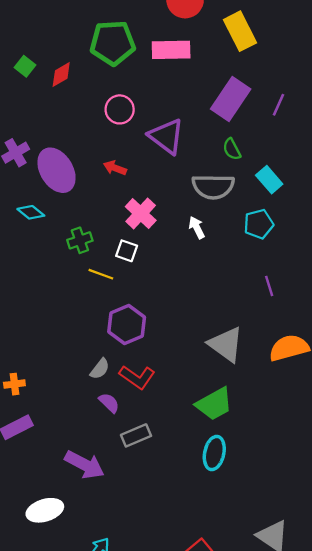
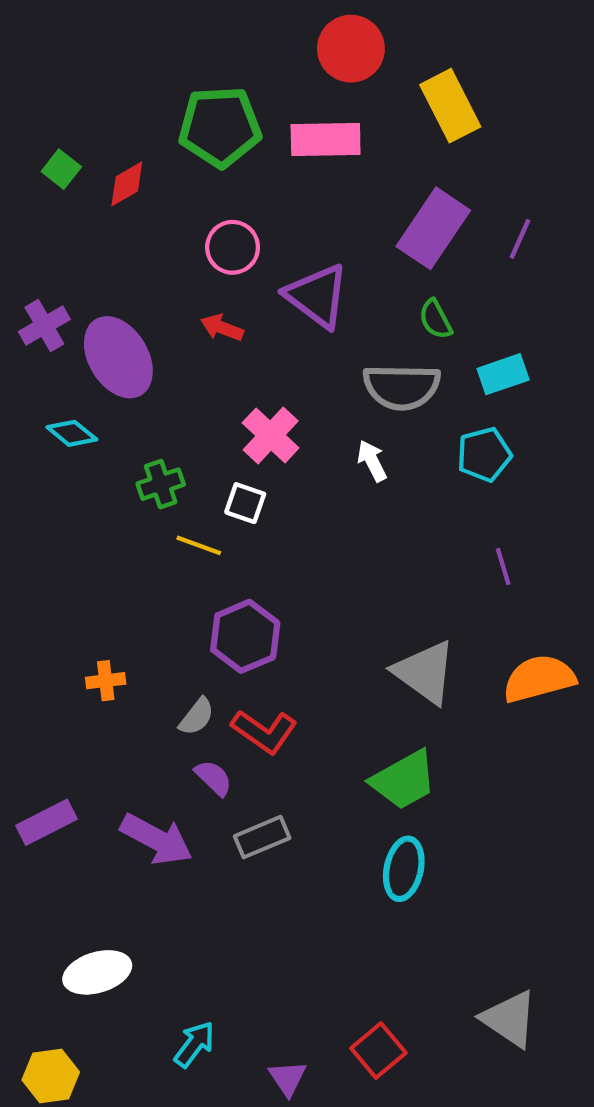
red arrow: (115, 168) -> (222, 328), moved
cyan rectangle: (269, 180) -> (503, 374), turned -68
orange cross: (14, 384) -> (106, 681), moved
purple arrow: (85, 465) -> (156, 839), moved

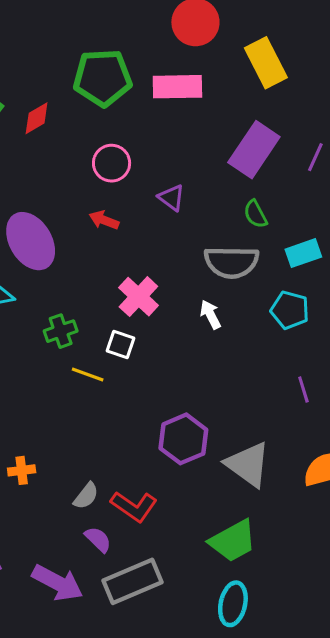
purple triangle: (317, 296) -> (171, 198), size x0.6
cyan pentagon: (484, 454) -> (290, 310), turned 30
purple hexagon: (245, 636) -> (183, 439), moved
gray rectangle: (262, 837) -> (133, 581), size x1.5

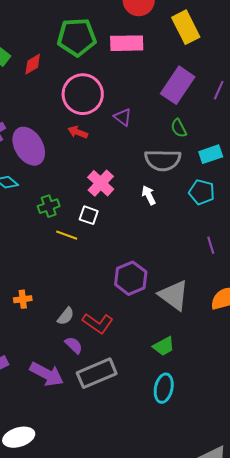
pink circle: (112, 163) -> (83, 94), size x1.6
green trapezoid: (233, 541) -> (164, 346), size x0.7

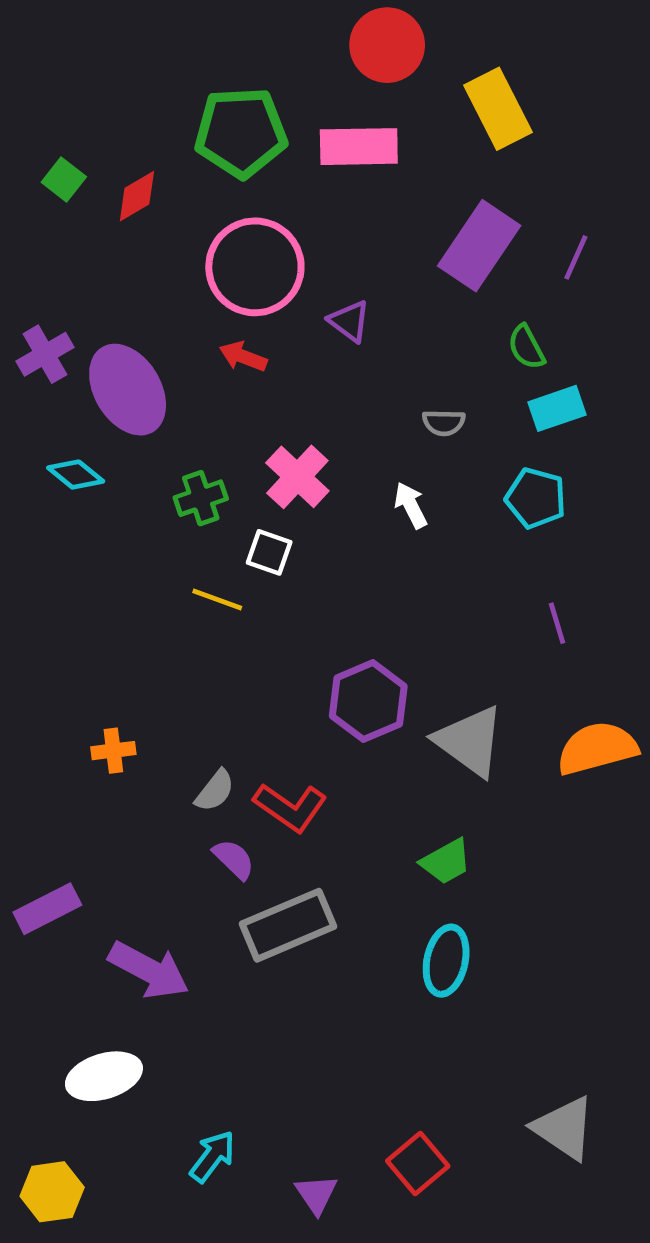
green semicircle: (179, 128) -> (526, 347), moved
gray semicircle: (163, 160) -> (444, 423), size x0.5
green cross: (49, 206) -> (201, 498), moved
purple arrow: (47, 374) -> (149, 970), moved

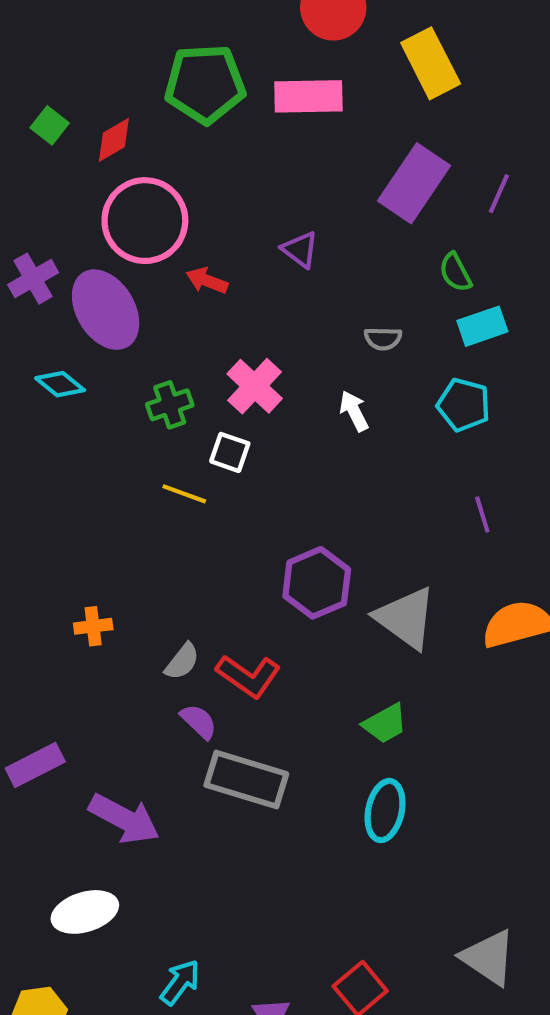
pink circle: (255, 267) -> (145, 221), moved
gray rectangle: (288, 925) -> (246, 779), turned 40

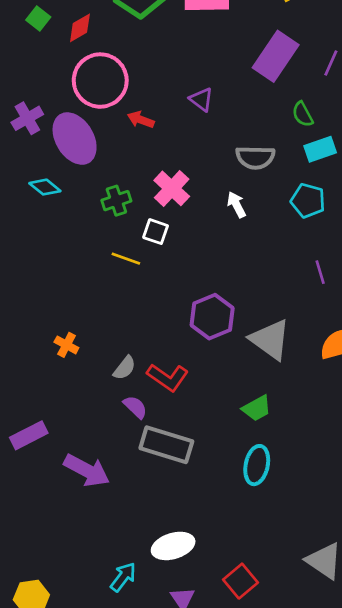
gray semicircle: (383, 339) -> (255, 157), size x1.6
orange cross: (93, 626) -> (66, 345), turned 35
white ellipse: (85, 912) -> (173, 546), moved

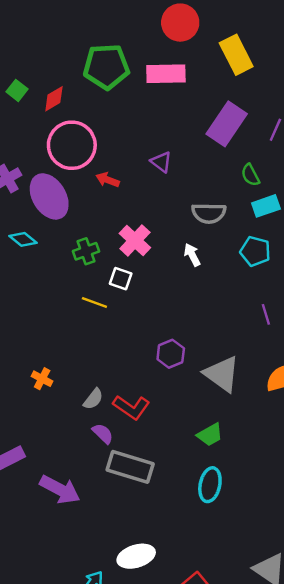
purple hexagon: (212, 317) -> (171, 354), size x0.7

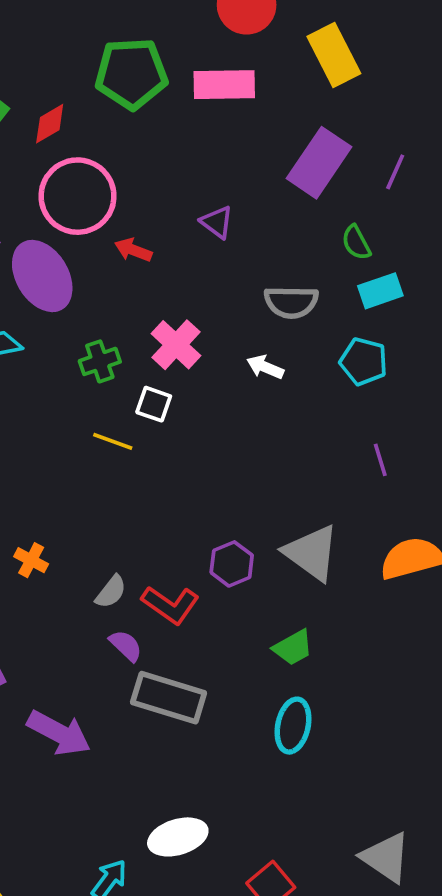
white arrow: (192, 255) -> (265, 367), turned -40
purple hexagon: (171, 354) -> (232, 564), moved

